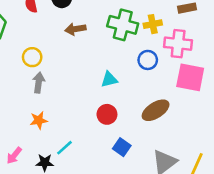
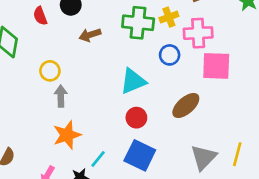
cyan triangle: (109, 79) -> (133, 81), size x1.5
orange star: (39, 120) -> (67, 135), size x1.5
blue square: (122, 147) -> (140, 155), moved, size x1.6

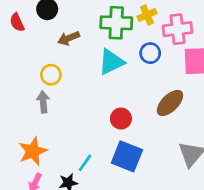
yellow circle: (50, 71) -> (51, 75), moved
cyan triangle: (133, 81) -> (111, 62), moved
orange star: (67, 135) -> (33, 151), moved

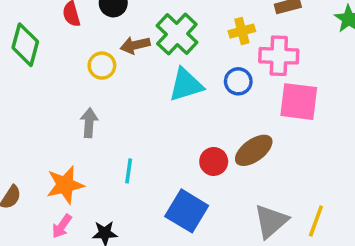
green cross: (116, 23) -> (177, 34), moved, turned 32
yellow circle: (51, 75) -> (102, 66), moved
red circle: (121, 119) -> (214, 161), moved
cyan line: (85, 163) -> (129, 171), moved, turned -36

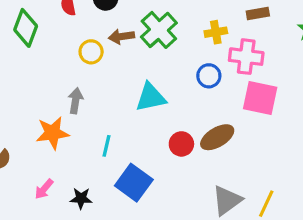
cyan triangle: (186, 85) -> (151, 97), moved
orange star: (65, 185) -> (52, 133), moved
blue square: (187, 211) -> (134, 183), moved

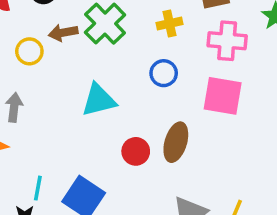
pink cross: (246, 57) -> (227, 41), moved
brown ellipse: (217, 137) -> (176, 142), turned -40
cyan line: (106, 146) -> (38, 188), moved

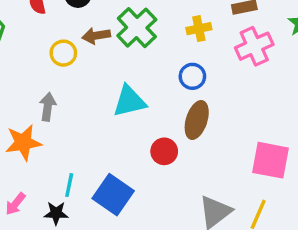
pink cross: (227, 41) -> (254, 46), turned -30
pink square: (223, 96) -> (270, 160), moved
brown ellipse: (176, 142) -> (197, 120), moved

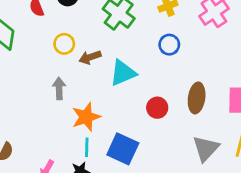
brown arrow: (96, 36) -> (90, 57), moved
brown ellipse: (197, 120) -> (197, 98), moved
orange star: (23, 142) -> (86, 117), moved

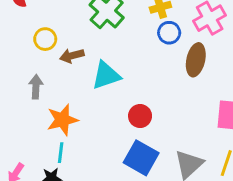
blue circle: (169, 45) -> (169, 33), moved
brown ellipse: (197, 98) -> (196, 60), moved
blue square: (123, 149) -> (141, 158), moved

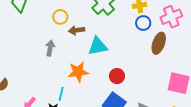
orange star: (62, 120) -> (78, 72), moved

